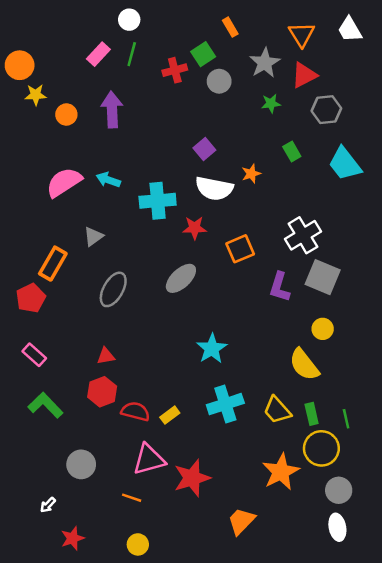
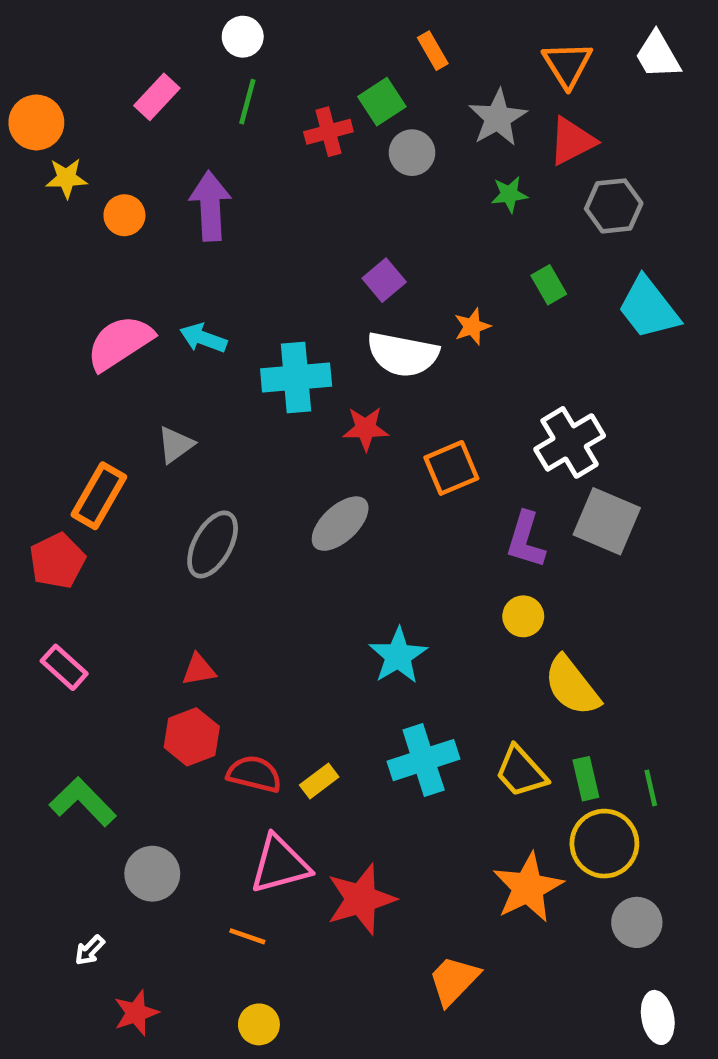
pink rectangle: (98, 54) -> (157, 97), moved
yellow circle: (323, 329) -> (523, 616), moved
green L-shape: (45, 405) -> (83, 802), moved
white ellipse: (337, 527) -> (658, 1017), moved

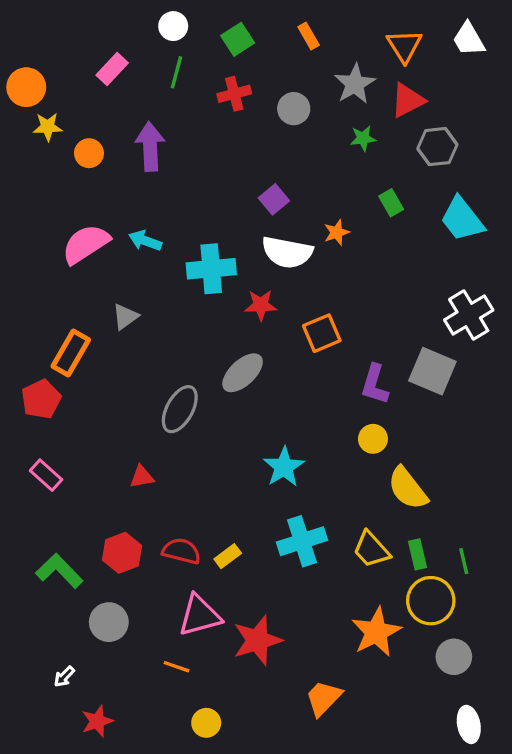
green square: (382, 102) -> (238, 39), moved
white cross: (570, 442) -> (469, 315), moved
gray ellipse: (213, 544) -> (180, 409), moved
red hexagon: (192, 737) -> (122, 553), moved
yellow circle: (259, 1024) -> (206, 723), moved

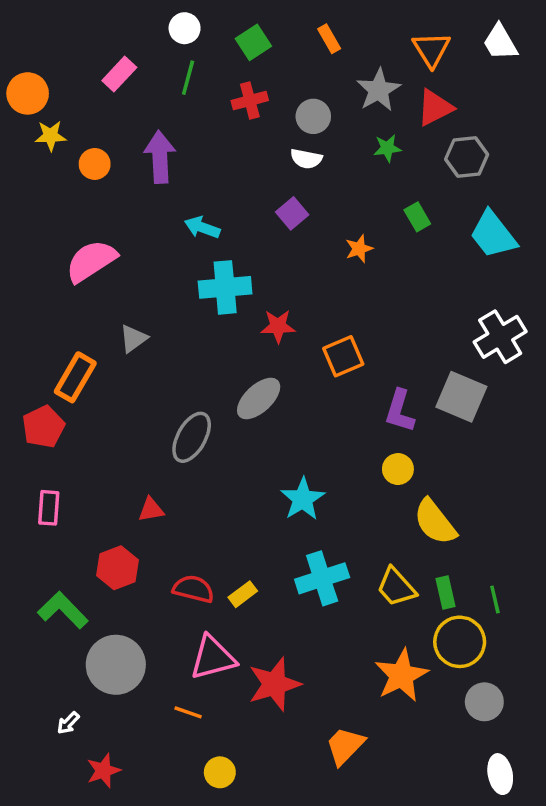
cyan arrow: (145, 241) -> (202, 227), moved
white semicircle: (287, 252) -> (306, 159), moved, size x0.6
pink rectangle: (46, 475) -> (49, 508), turned 52
red hexagon: (122, 553) -> (118, 568), moved
gray circle: (109, 622) -> (116, 665), size x1.4

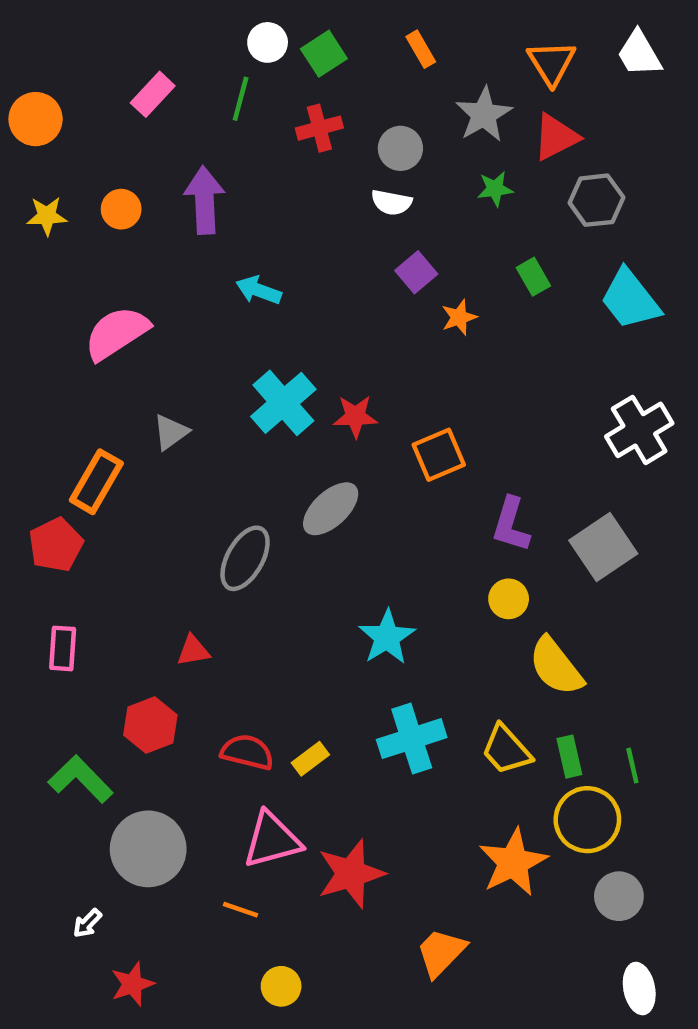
white circle: (185, 28) -> (268, 42), moved
yellow star: (51, 136) -> (47, 216), moved
purple square: (292, 213) -> (416, 272), moved
cyan cross: (225, 287) -> (283, 403), moved, turned -36
gray square: (461, 397) -> (603, 547), moved, turned 33

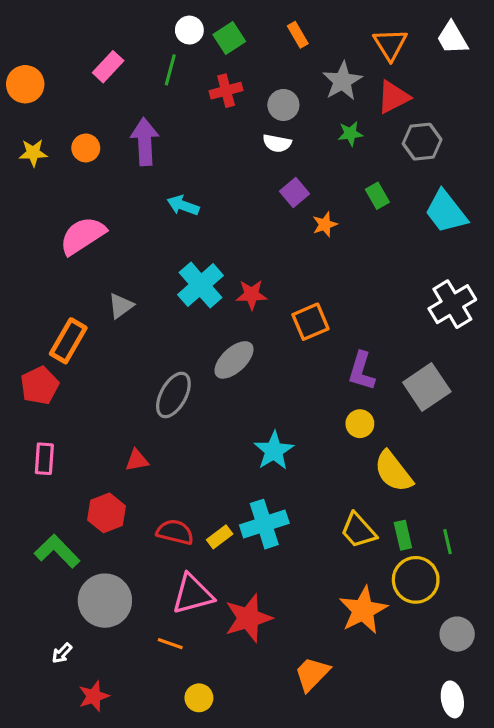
cyan cross: (412, 739) -> (264, 524), moved
gray circle: (619, 896) -> (457, 634), moved

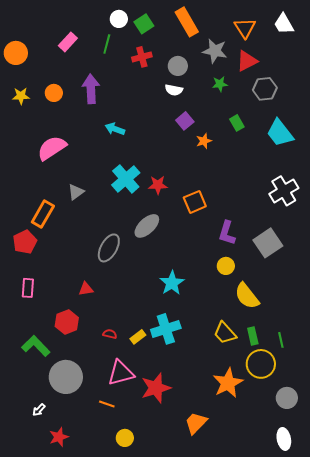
orange rectangle: (298, 35) -> (187, 22), size x1.8
gray star: (342, 81) -> (215, 51), turned -30
red semicircle: (175, 532) -> (110, 334), size x0.6

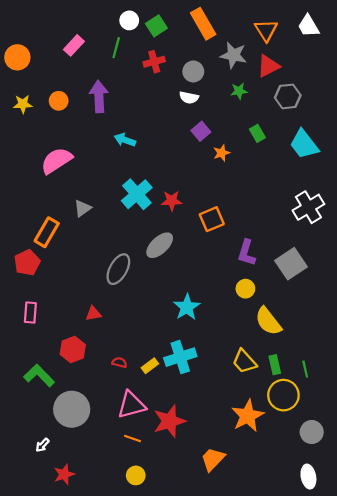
orange line: (107, 404) -> (132, 439), moved

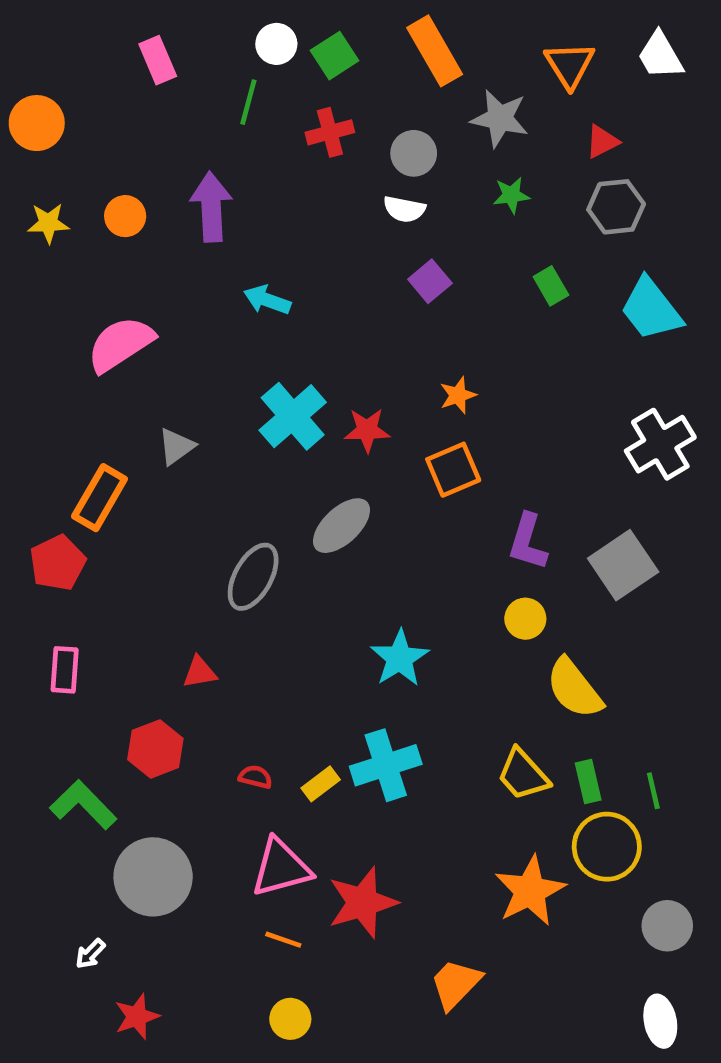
pink rectangle: (74, 45) -> (158, 60), moved, turned -66
red triangle: (268, 66) -> (602, 142), moved, size x0.7
orange star: (222, 153) -> (458, 395), moved

